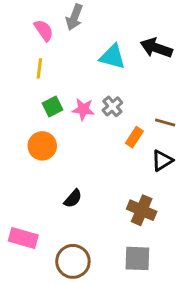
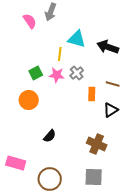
black arrow: (156, 48) -> (108, 47), moved
yellow line: (39, 68) -> (60, 54), moved
orange rectangle: (134, 137) -> (92, 94), turned -32

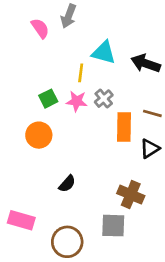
orange rectangle: (92, 94) -> (124, 127), size x1.5
gray square: (94, 177) -> (113, 226), moved

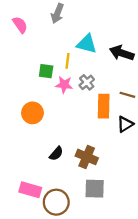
pink semicircle: (40, 28) -> (20, 25), moved
green square: (48, 99) -> (46, 71), moved, turned 35
brown cross: (131, 195) -> (87, 157), moved
pink rectangle: (21, 220) -> (30, 190), moved

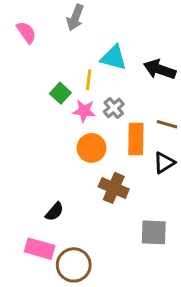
green square: (46, 71) -> (60, 93), turned 35
orange circle: (32, 113) -> (92, 148), moved
black semicircle: (56, 154) -> (54, 212), moved
brown cross: (87, 157) -> (114, 188), moved
gray square: (95, 189) -> (154, 232), moved

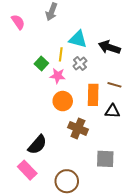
gray cross: (114, 108) -> (80, 64), moved
black triangle: (164, 163) -> (112, 111), turned 35
black semicircle: (54, 212) -> (37, 145), size x1.5
pink rectangle: (40, 249) -> (27, 170), turned 30
brown circle: (74, 265) -> (67, 181), moved

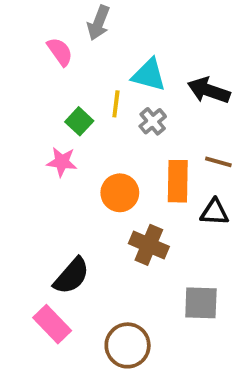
pink semicircle: (18, 22) -> (60, 52), moved
pink star: (58, 76) -> (62, 162), moved

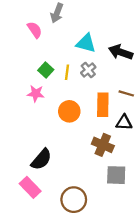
yellow line: (116, 104) -> (67, 72), moved
brown cross: (149, 245) -> (103, 145), moved

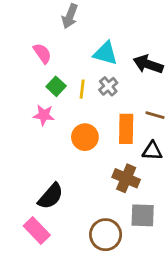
pink semicircle: (35, 30) -> (42, 53), moved
brown circle: (74, 200) -> (106, 235), moved

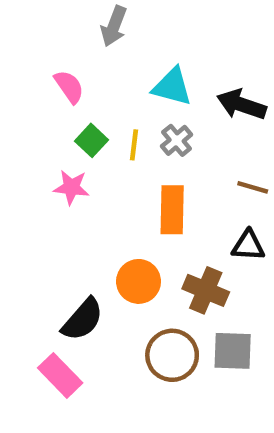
orange rectangle: (126, 129) -> (172, 210), moved
orange circle: (85, 137) -> (139, 281), moved
brown circle: (106, 235) -> (172, 355), moved

